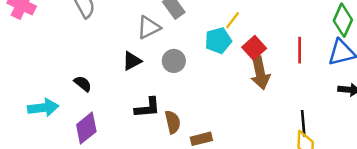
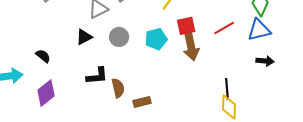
cyan pentagon: (218, 41) -> (156, 39), moved
red square: (254, 48) -> (186, 26), turned 30
red line: (300, 50) -> (224, 28), turned 60

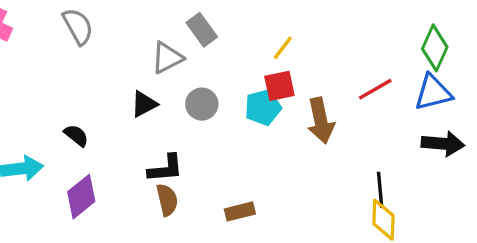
red square: (186, 26) -> (279, 86), moved
black arrow: (265, 61) -> (443, 144), size x1.4
brown semicircle: (118, 88) -> (167, 200), moved

